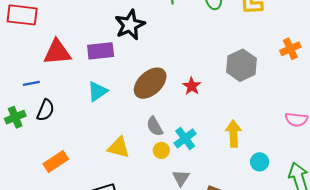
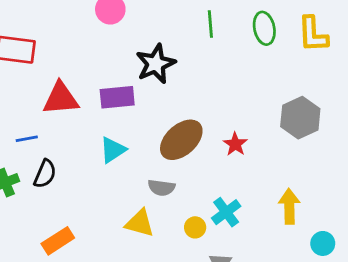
gray semicircle: (155, 126) -> (161, 188), moved, turned -54

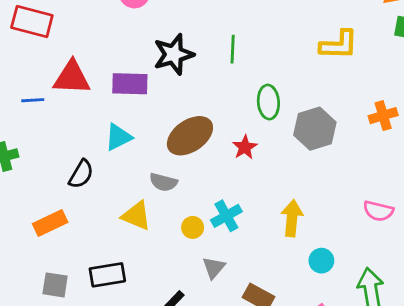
green line: (210, 24) -> (233, 49), moved
green ellipse: (264, 28) -> (268, 102), moved
yellow L-shape: (313, 34) -> (339, 45), turned -93
blue line: (27, 139) -> (33, 100), moved
black semicircle: (45, 174) -> (81, 174), moved

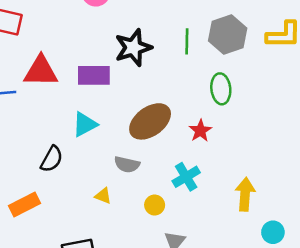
gray hexagon: (315, 129) -> (228, 34), moved
yellow triangle: (136, 216) -> (103, 196), size x0.6
cyan cross: (226, 216) -> (186, 177), moved

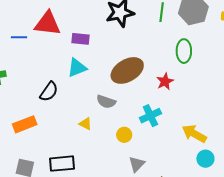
purple rectangle: (94, 75) -> (81, 39), moved, size x0.7
yellow arrow: (245, 194) -> (194, 134), turned -70
cyan circle: (273, 232) -> (205, 159), moved

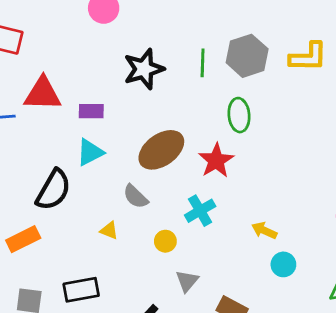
red star: (165, 81) -> (216, 161), size x1.4
black semicircle: (49, 92) -> (53, 190), size x1.4
gray semicircle: (106, 102) -> (136, 197), turned 30
yellow arrow: (194, 134) -> (264, 231), size x0.7

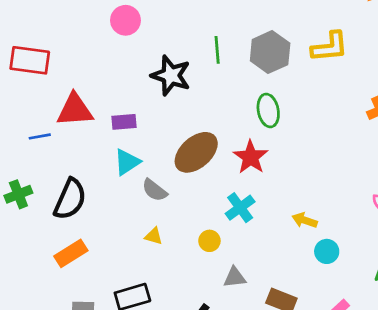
green line: (203, 63) -> (217, 50), moved
black star: (144, 69) -> (171, 75), turned -30
black semicircle: (53, 190) -> (70, 199), moved
gray semicircle: (136, 197) -> (155, 190), moved
gray triangle: (187, 281) -> (235, 277), turned 50

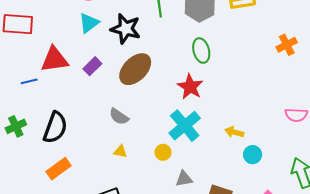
purple rectangle: (124, 122) -> (92, 66), turned -36
brown ellipse: (196, 152) -> (135, 69), moved
cyan triangle: (127, 162) -> (89, 23), moved
cyan cross: (240, 208) -> (185, 126), size x1.4

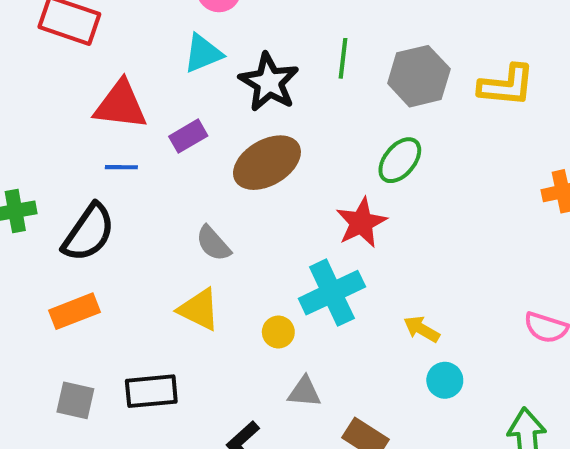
green ellipse: (201, 51) -> (400, 160), turned 40
blue line: (29, 81) -> (121, 167), moved
yellow triangle: (120, 151) -> (199, 310), size x1.6

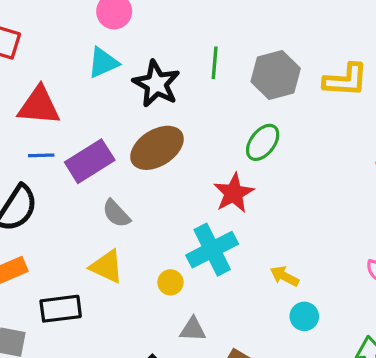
purple rectangle: (188, 136) -> (90, 161), moved, size x1.6
black rectangle: (151, 391) -> (61, 309), moved

